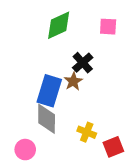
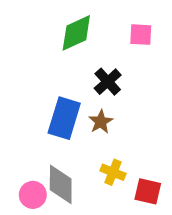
brown star: (73, 81) -> (101, 122), moved
gray diamond: (47, 119) -> (61, 184), moved
red square: (113, 147) -> (148, 191), turned 35

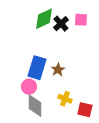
black cross: (108, 82) -> (61, 24), moved
pink circle: (33, 195) -> (29, 87), moved

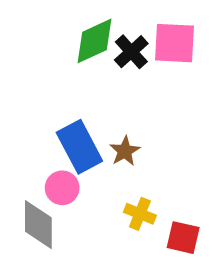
pink square: (81, 20) -> (174, 43), size x1.5
blue rectangle: (37, 68) -> (79, 147), turned -45
gray diamond: (35, 106) -> (38, 225), moved

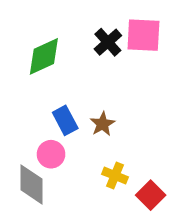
green diamond: (95, 41) -> (44, 56), moved
blue rectangle: (79, 147) -> (65, 120), size x0.7
red square: (183, 238) -> (151, 195), turned 32

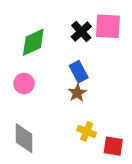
blue rectangle: (65, 120) -> (79, 72), moved
pink circle: (51, 154) -> (24, 84), moved
red square: (151, 195) -> (113, 146), turned -36

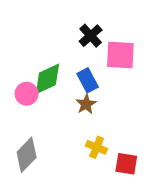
pink square: (108, 26) -> (120, 55), moved
green diamond: (33, 42) -> (47, 79), moved
gray diamond: (24, 138) -> (27, 155), turned 44

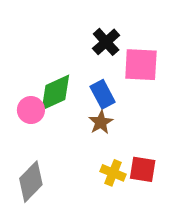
red square: (126, 164) -> (143, 169), moved

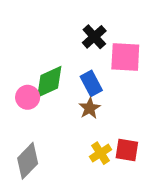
yellow cross: (113, 173) -> (100, 153), turned 35

